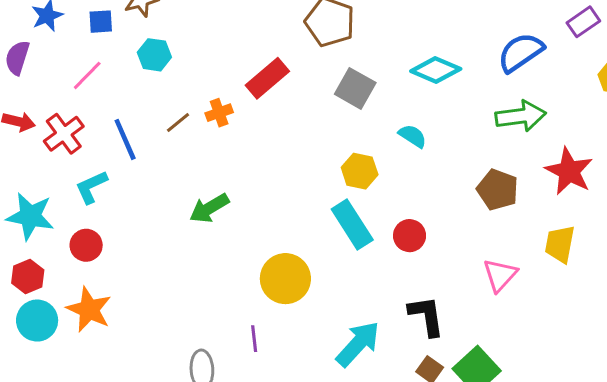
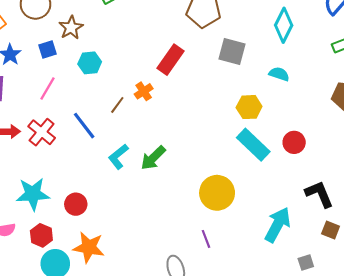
cyan diamond: (436, 70) -> (284, 25), turned -72
cyan L-shape: (91, 187) -> (118, 157), moved

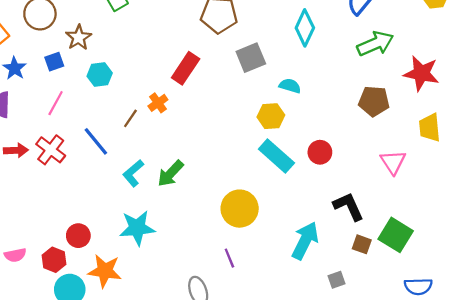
gray square: (232, 52) -> (251, 58), turned -36
cyan semicircle: (279, 74) -> (290, 86), moved
cyan star: (33, 194) -> (137, 228), moved
red circle: (76, 204) -> (78, 236), moved

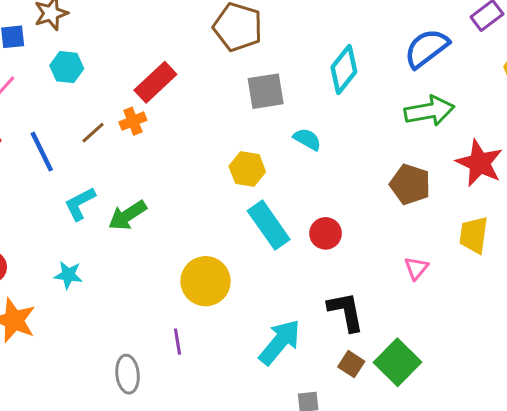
red rectangle: (186, 68) -> (155, 82), moved
yellow hexagon: (271, 116) -> (247, 169), moved
pink triangle: (393, 162) -> (416, 268), size x0.7
cyan star: (137, 228) -> (68, 275), size x0.6

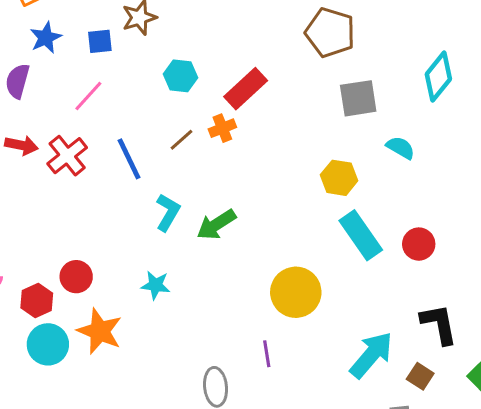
cyan hexagon: (67, 67) -> (180, 76), moved
cyan L-shape: (80, 204) -> (168, 212), turned 147
brown square: (351, 364) -> (420, 376), moved

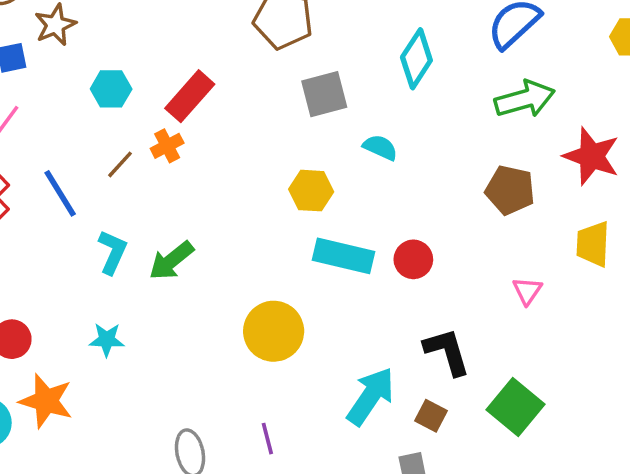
cyan rectangle: (361, 235) -> (344, 256), turned -36
purple line: (267, 354) -> (267, 439), moved

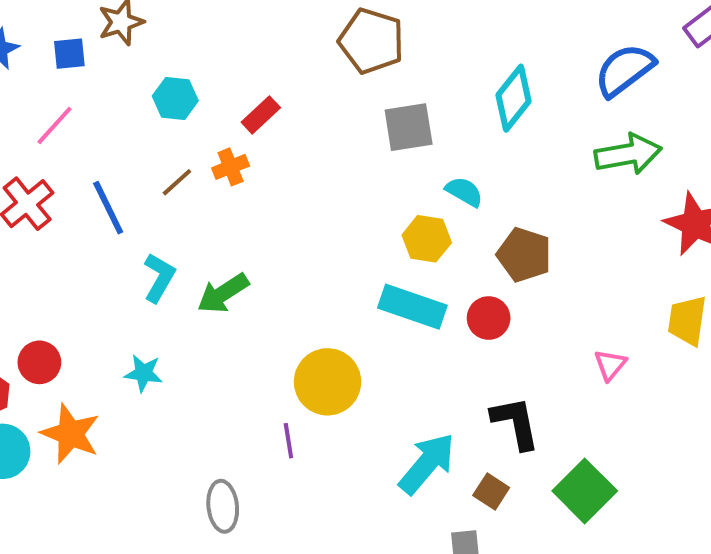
red rectangle: (190, 96) -> (261, 115), size x0.7
brown pentagon: (510, 190) -> (524, 255), moved
yellow hexagon: (311, 191) -> (427, 239), moved
purple line: (267, 439) -> (288, 441), moved

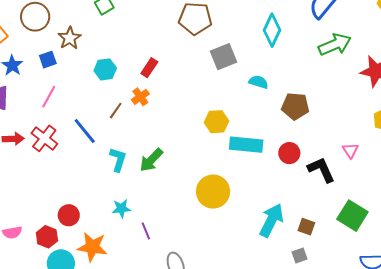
yellow hexagon: (427, 239) -> (217, 122), moved
red circle: (489, 318) -> (289, 153), moved
black L-shape: (516, 423) -> (321, 170), moved
purple line: (288, 441) -> (146, 231), moved

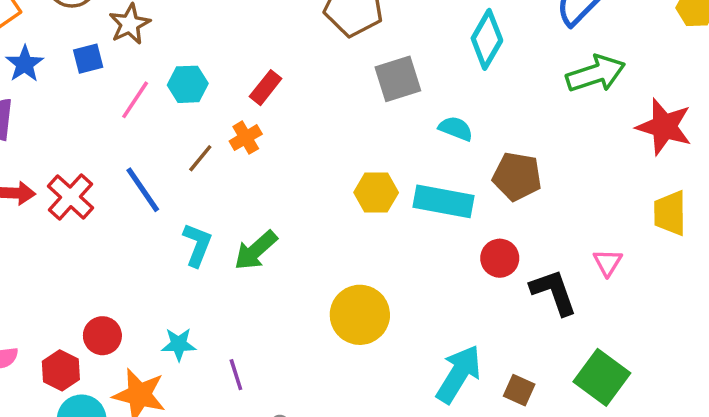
pink line: (49, 97) -> (135, 100), moved
cyan rectangle: (246, 145) -> (443, 201), moved
cyan star: (121, 209) -> (179, 344), moved

